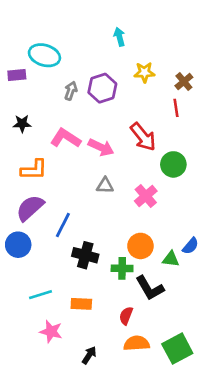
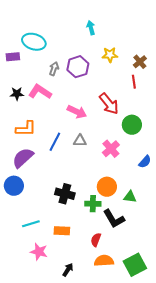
pink L-shape: (66, 138) -> (40, 92), moved
blue line: (63, 225) -> (55, 142), moved
blue semicircle: (190, 246) -> (145, 162), moved

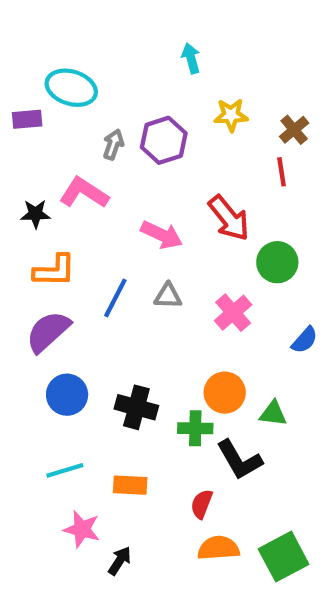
black star: (17, 94) -> (36, 214), moved
blue circle: (14, 186) -> (67, 395), moved
black arrow: (68, 270) -> (120, 561), moved

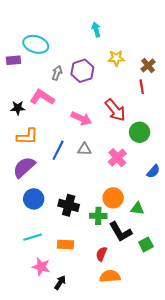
green square: (284, 557) -> (146, 244), moved, size x0.6

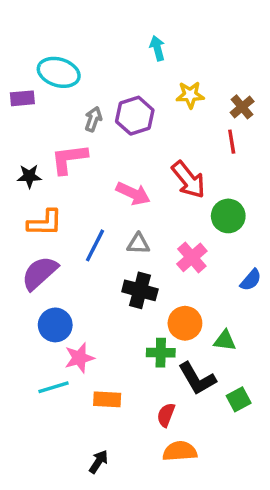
pink L-shape: (42, 97) -> (69, 159), turned -40
black cross: (69, 205) -> (140, 290), moved
pink star: (41, 267) -> (79, 358), moved, turned -30

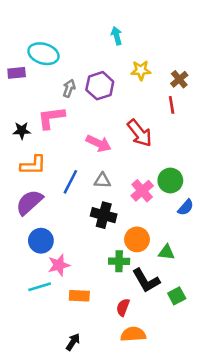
green circle: (228, 216) -> (170, 181), moved

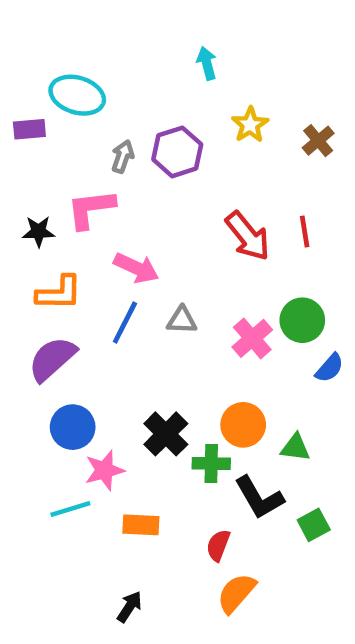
yellow star: (141, 70) -> (250, 125), turned -30
red line: (172, 105) -> (305, 232), moved
pink arrow: (99, 143) -> (136, 268), moved
black cross: (104, 215) -> (166, 434), moved, turned 30
orange semicircle: (133, 334) -> (236, 593), turned -45

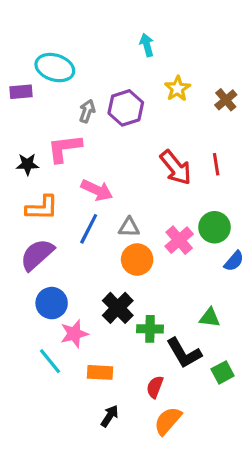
orange circle: (243, 425) -> (137, 260), moved
cyan line: (70, 509) -> (50, 361), turned 68
black arrow: (129, 607) -> (110, 416), moved

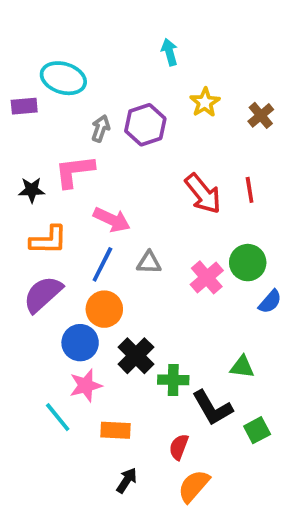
orange circle: (137, 260) -> (104, 309), moved
blue circle: (52, 303) -> (80, 343), moved

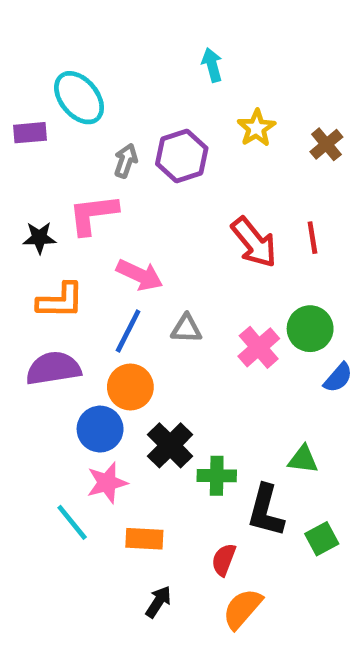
cyan ellipse: (63, 78) -> (79, 98), turned 33
purple semicircle: (43, 294) -> (53, 368), turned 33
black L-shape: (212, 408) -> (266, 511), turned 45

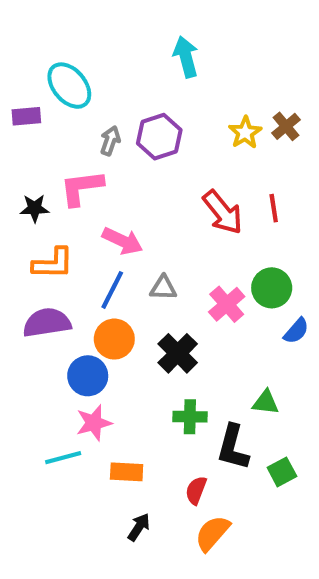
cyan arrow: (212, 65) -> (186, 57), size x1.4
yellow star: (256, 128) -> (245, 133), moved
black cross: (170, 445) -> (178, 353), moved
cyan line: (72, 522) -> (63, 458), turned -66

